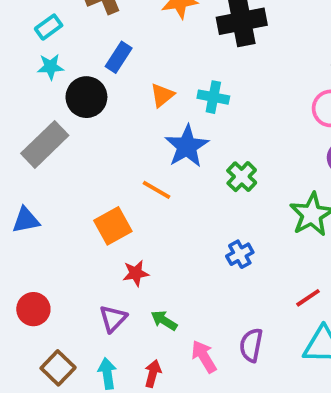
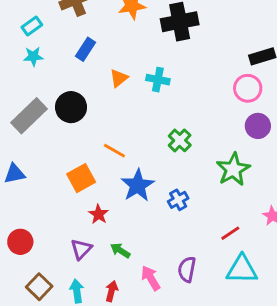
black circle: (86, 97) -> (71, 107), moved
blue star: (187, 146) -> (138, 185), moved
red star: (136, 273) -> (99, 214), turned -30

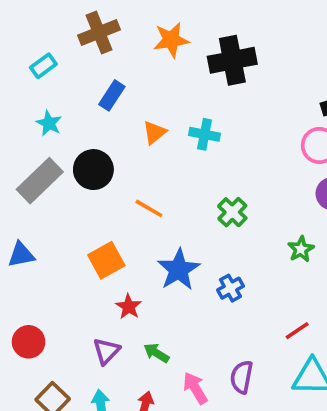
cyan star: (33, 56) -> (49, 123), moved, turned 30
orange line: (114, 151) -> (149, 208), moved
green star: (233, 169) -> (301, 249), size x0.6

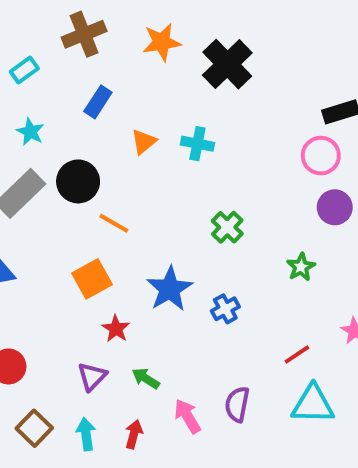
black cross: (232, 60) -> (227, 64), turned -33
orange line: (149, 208) -> (114, 223), moved

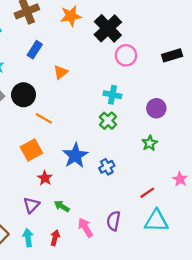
cyan cross: (197, 144) -> (112, 95), moved
pink circle: (321, 156) -> (126, 55), moved
purple circle: (335, 207) -> (156, 108), moved

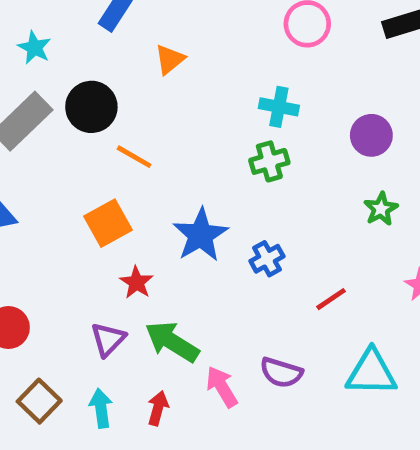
green cross: (108, 121) -> (269, 161), turned 30
green star: (150, 143) -> (381, 209), moved
red line: (147, 193) -> (331, 299), moved
green arrow: (62, 206) -> (172, 342), size x1.6
purple semicircle: (114, 221) -> (281, 373), turned -84

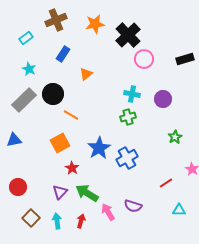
purple circle: (371, 135) -> (163, 99), moved
blue cross: (267, 259) -> (127, 158), size x1.5
red line: (331, 299) -> (166, 183), moved
cyan triangle: (371, 373) -> (179, 210), moved, size x0.6

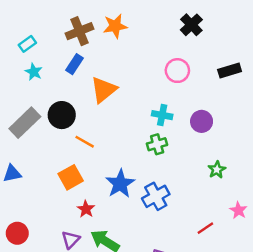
brown cross: (56, 20) -> (80, 31), moved
black cross: (128, 35) -> (191, 25), moved, size x0.7
cyan star: (29, 69) -> (34, 72), moved
orange triangle: (86, 74) -> (104, 90), size x1.6

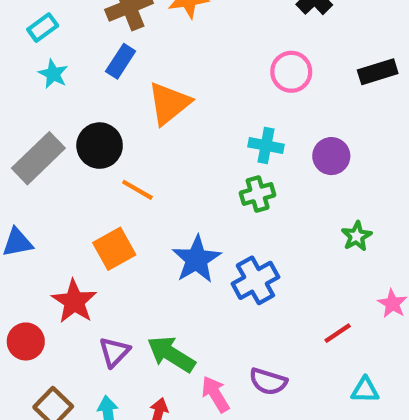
red star: (86, 209) -> (74, 301), moved, size x1.5

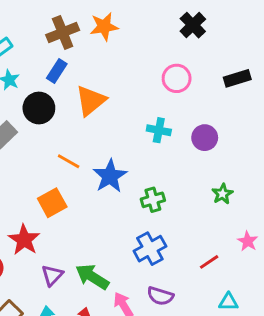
black circle: (100, 146) -> (39, 108), moved
green cross: (258, 194) -> (153, 200), moved
blue star: (196, 259) -> (110, 176), moved
blue cross: (255, 280) -> (150, 249), moved

